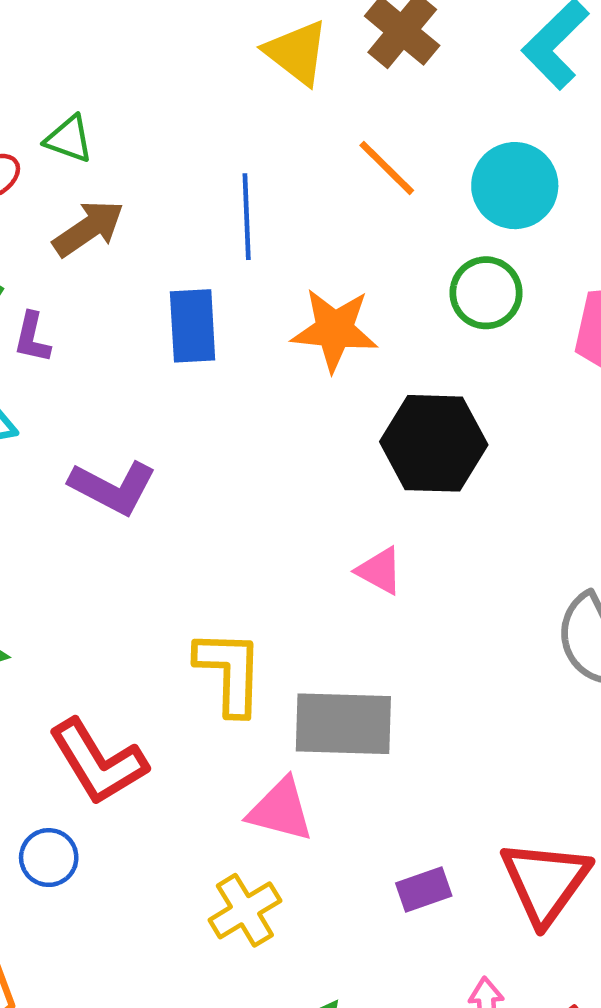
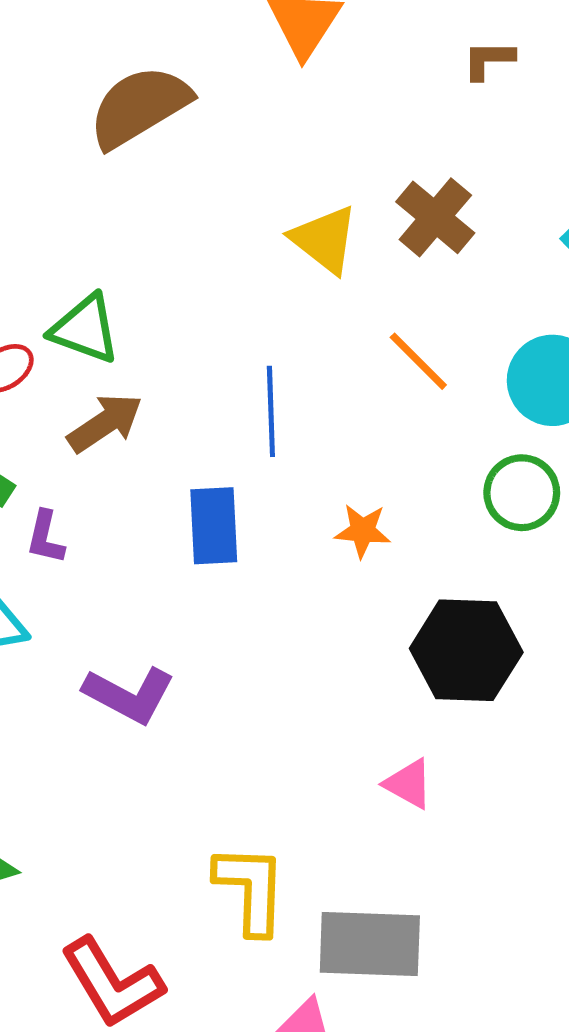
green triangle: (69, 139) -> (85, 329), size x1.4
orange star: (334, 330) -> (363, 531), size x0.6

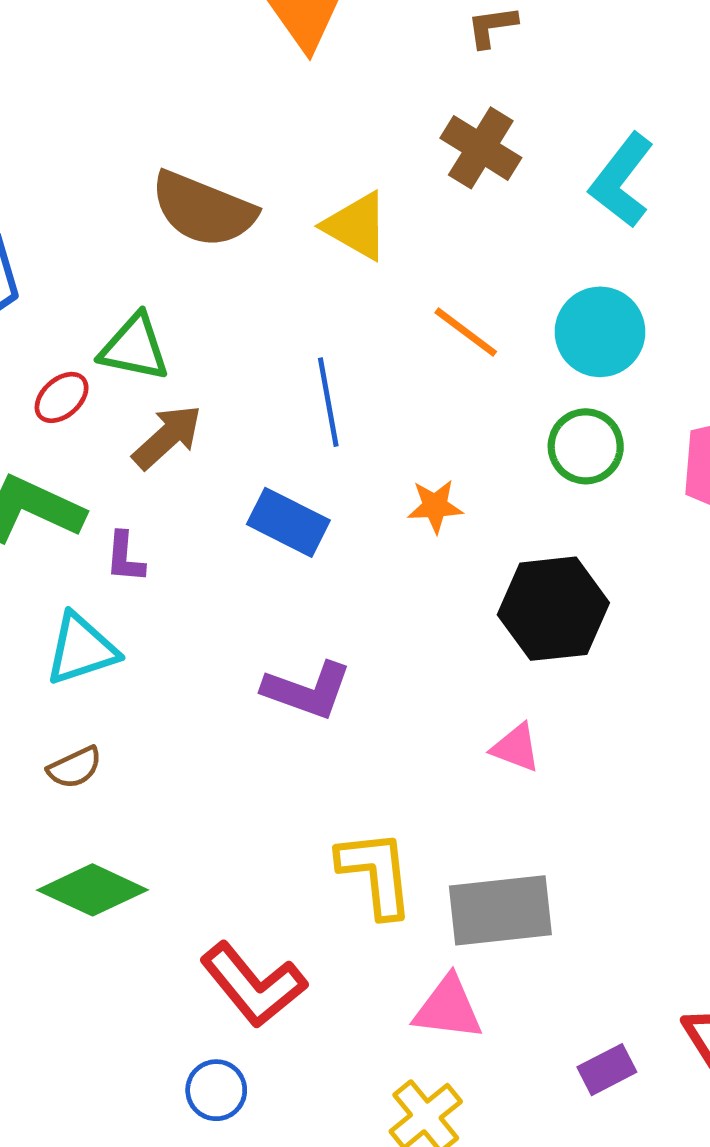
brown semicircle: (139, 107) -> (203, 209), moved, turned -119
brown cross: (435, 217) -> (481, 148), moved
blue rectangle: (214, 526) -> (288, 522), turned -52
purple L-shape: (129, 695) -> (307, 690), moved

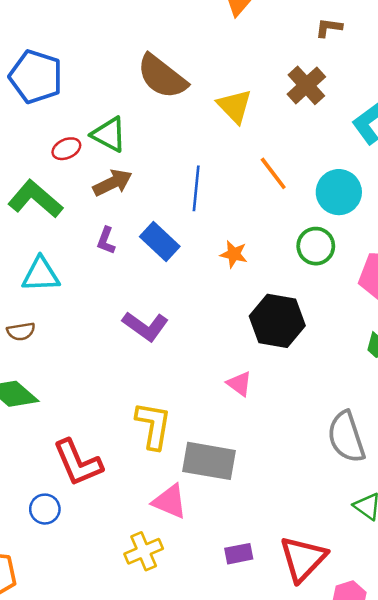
purple L-shape: (125, 557) -> (106, 241), moved

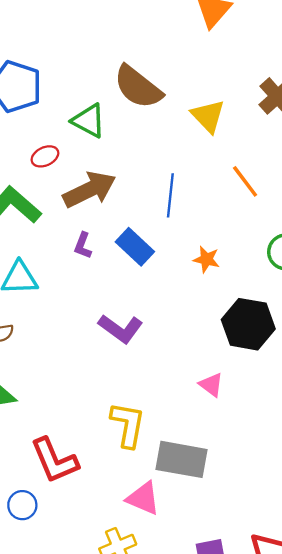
green triangle: (109, 134) -> (89, 121), moved
brown arrow: (113, 183) -> (89, 190), size x1.4

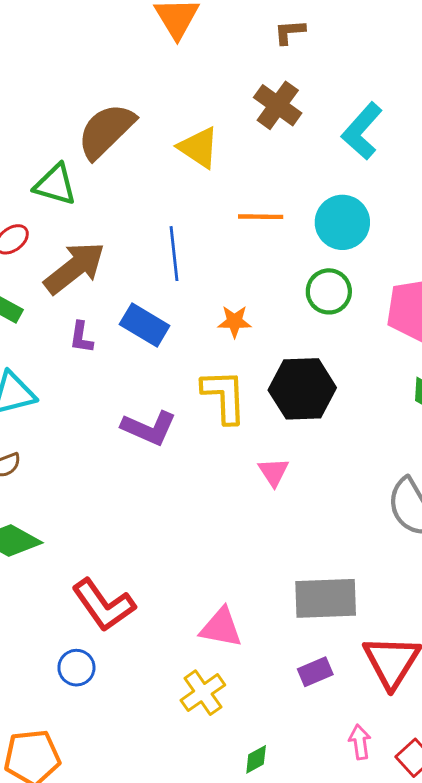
brown semicircle: (138, 87) -> (106, 131), turned 110
orange line: (245, 181) -> (261, 217), turned -40
pink triangle: (211, 385) -> (273, 472), turned 32
yellow L-shape: (128, 425) -> (224, 396), moved
gray rectangle: (181, 459) -> (326, 598), moved

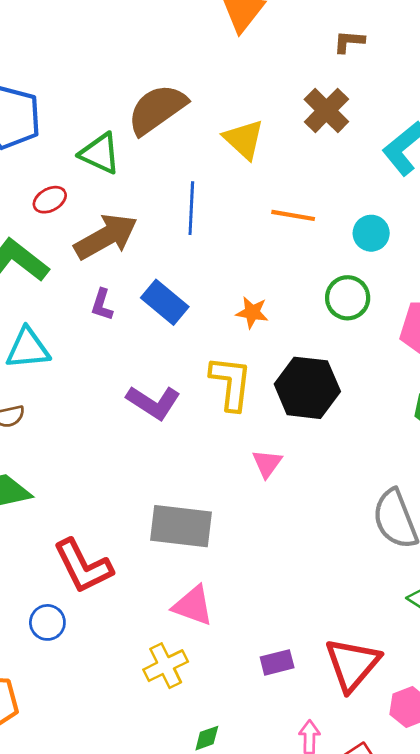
cyan circle: (342, 222) -> (371, 233), size x0.7
blue line: (174, 254) -> (191, 208), moved
gray rectangle: (326, 598) -> (181, 526), moved

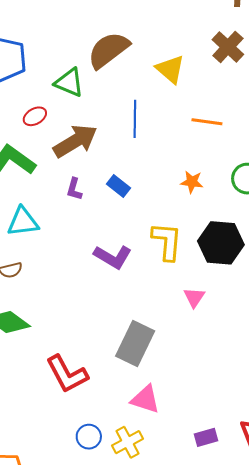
blue rectangle: (165, 302) -> (118, 186), size x0.7
orange star: (252, 312) -> (192, 182), moved
gray rectangle: (181, 526) -> (135, 343), turned -69
blue circle: (47, 622) -> (89, 437), moved

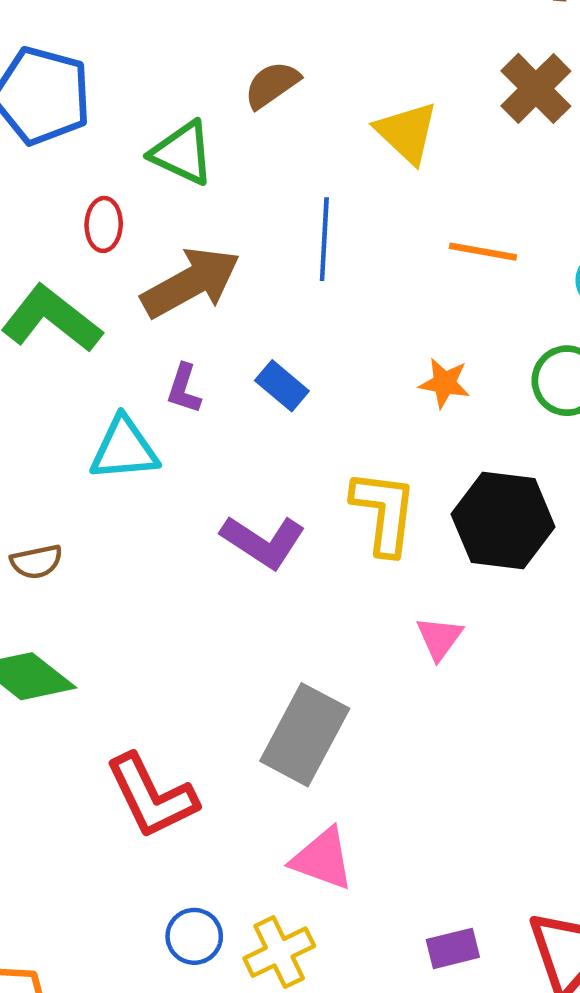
brown semicircle: (108, 50) -> (272, 85), size x0.6
red ellipse: (35, 116) -> (104, 224), turned -60
cyan triangle: (23, 222) -> (124, 449), moved

